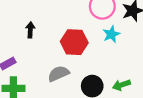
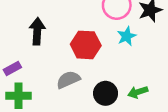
black arrow: (30, 30) -> (37, 31), size x1.5

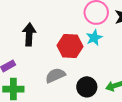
cyan star: (127, 36) -> (94, 38), moved

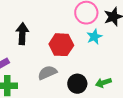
cyan star: (94, 38) -> (94, 37), moved

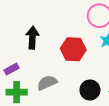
gray semicircle: (47, 73) -> (47, 83), moved

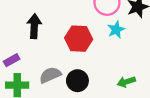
black circle: (90, 90) -> (77, 81), moved

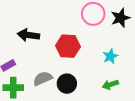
black arrow: (34, 26) -> (28, 35), turned -85
cyan star: (116, 30) -> (110, 56), moved

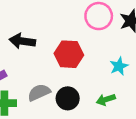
green arrow: (110, 85) -> (106, 100), moved

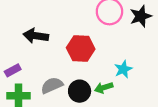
cyan star: (119, 66) -> (123, 69), moved
green arrow: (106, 100) -> (104, 88), moved

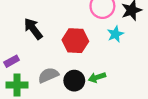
black arrow: (36, 36) -> (33, 29), turned 45
cyan star: (123, 69) -> (115, 34), moved

